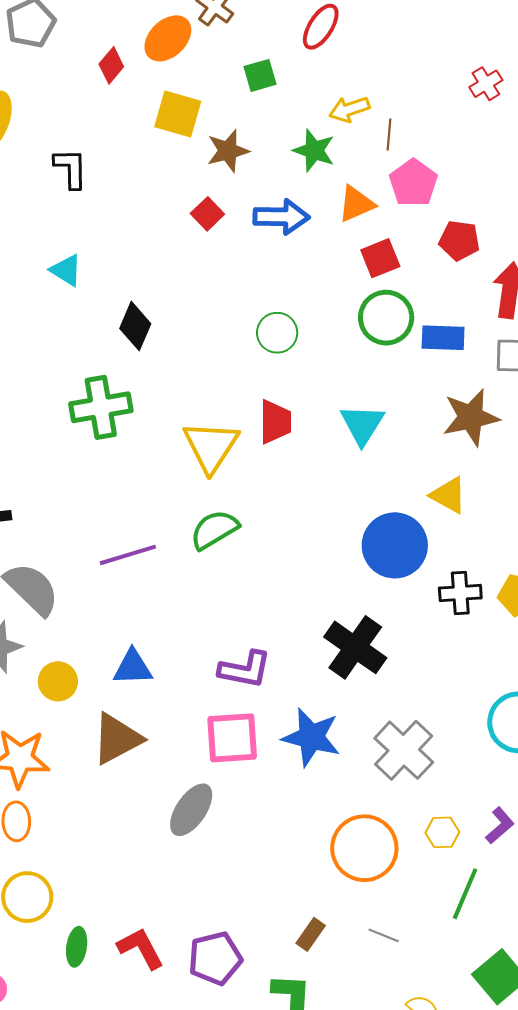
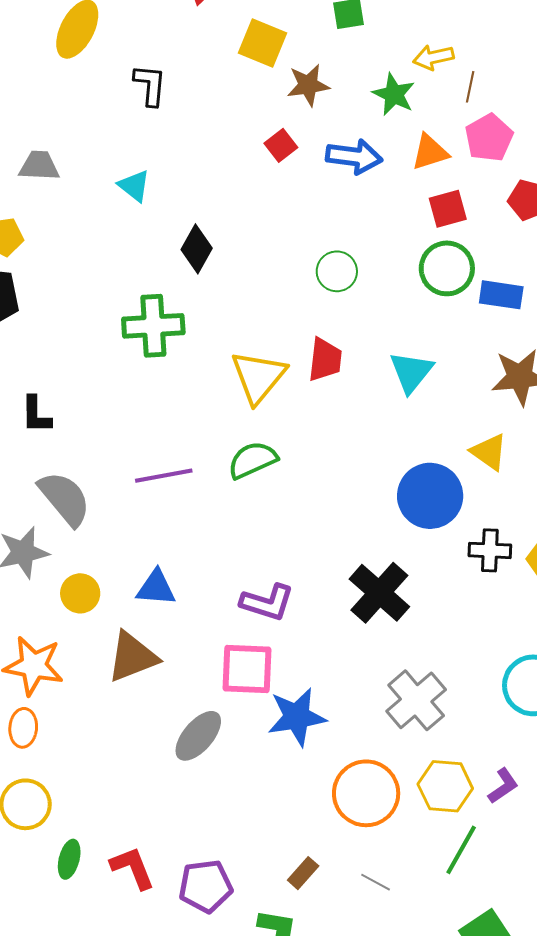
blue star: (311, 737) -> (297, 717), moved, turned -30
yellow hexagon: (442, 832) -> (445, 786), size x1.6

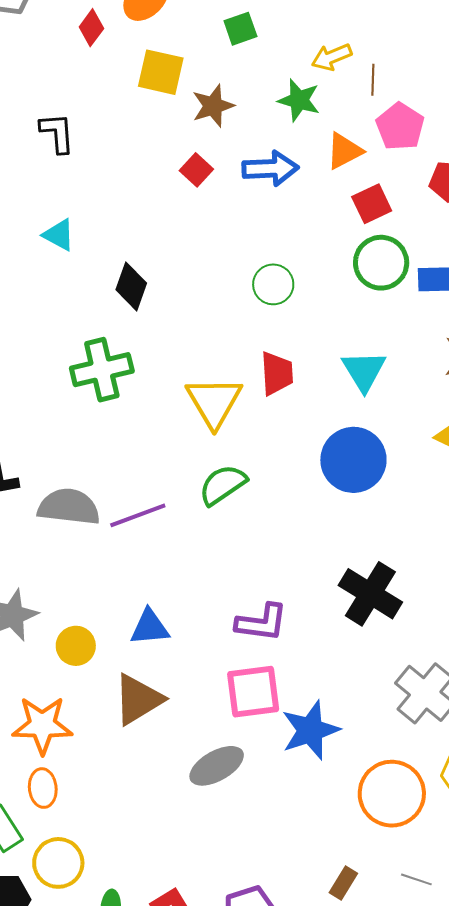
blue circle: (430, 496) -> (353, 460), moved
gray semicircle: (65, 499) -> (69, 507), moved, turned -34
gray ellipse: (198, 736) -> (217, 766), turned 30

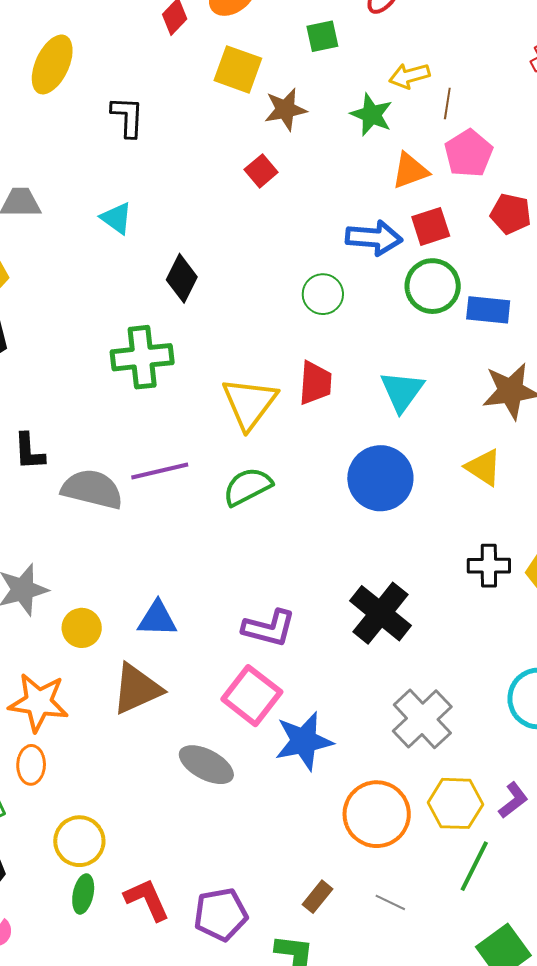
blue arrow: (270, 168) -> (374, 238), moved
purple line: (138, 515) -> (160, 471), moved
pink square: (253, 692) -> (252, 696), turned 38
gray ellipse: (217, 766) -> (206, 765), turned 50
yellow circle: (58, 863) -> (79, 841), moved

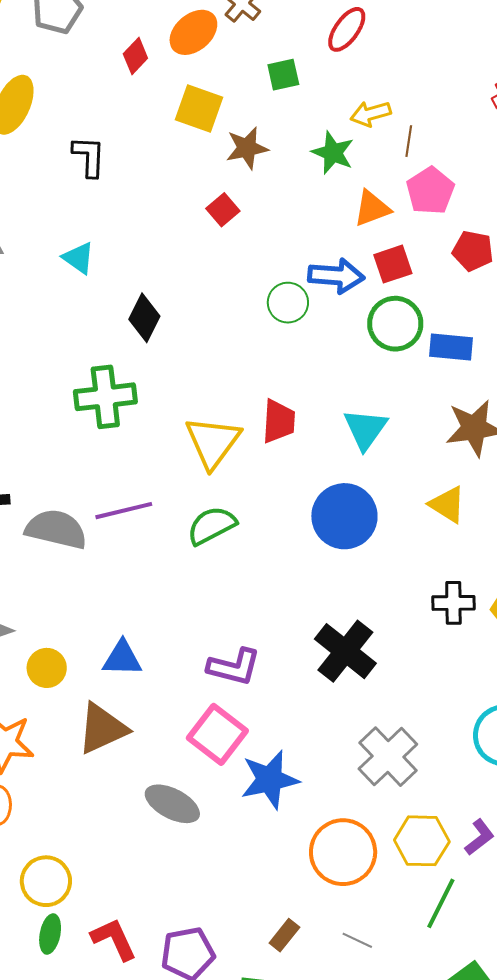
green circle: (323, 294) -> (288, 303), moved

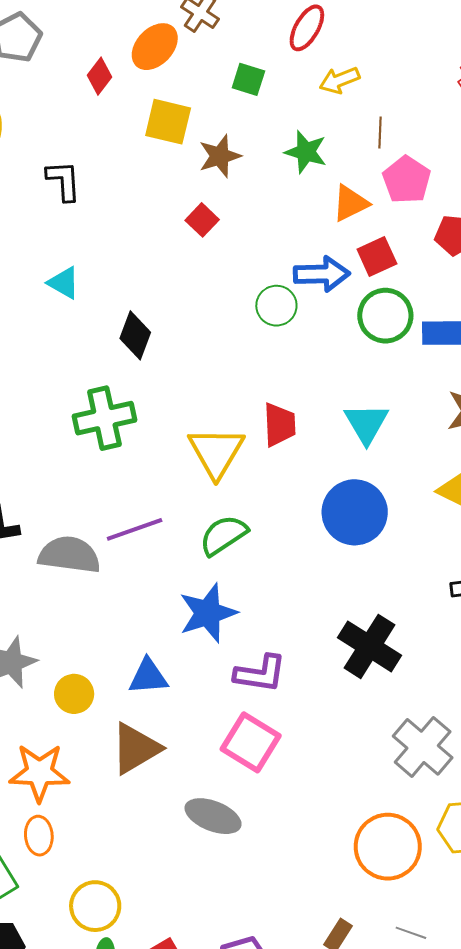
green square: (283, 75) -> (248, 79), turned 36
yellow arrow: (371, 114) -> (339, 80), moved
blue star: (270, 780) -> (208, 613), moved

